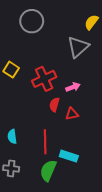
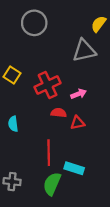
gray triangle: (78, 47) -> (84, 51), turned 30
red semicircle: (54, 105) -> (59, 113), turned 80
cyan semicircle: (12, 137) -> (13, 124), moved

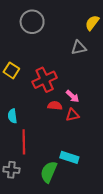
gray triangle: (84, 51) -> (79, 48), size x0.7
pink arrow: (79, 94) -> (72, 96), moved, turned 64
red line: (49, 153) -> (24, 142), moved

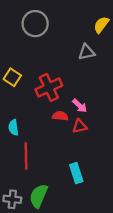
cyan rectangle: (69, 157) -> (76, 173), turned 54
gray cross: (11, 170) -> (12, 199), moved
green semicircle: (49, 172) -> (39, 196), moved

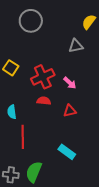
pink arrow: (80, 106) -> (70, 83), moved
red semicircle: (60, 116) -> (44, 101), moved
cyan rectangle: (76, 173) -> (67, 152), turned -36

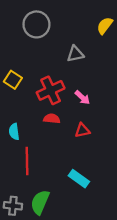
gray triangle: (76, 46) -> (75, 54), moved

